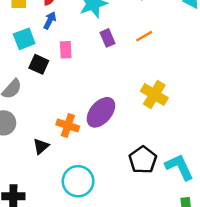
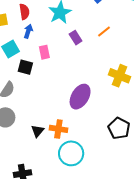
orange cross: (68, 125) -> (58, 129), moved

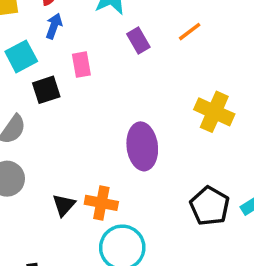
black square: (25, 67) -> (46, 90), turned -35
purple ellipse: (80, 97) -> (142, 146), turned -40

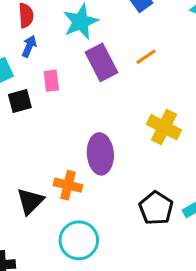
purple rectangle: (138, 41) -> (101, 62), size x1.6
orange cross: (101, 203) -> (68, 185), moved
black triangle: (64, 205) -> (30, 201), size x1.4

